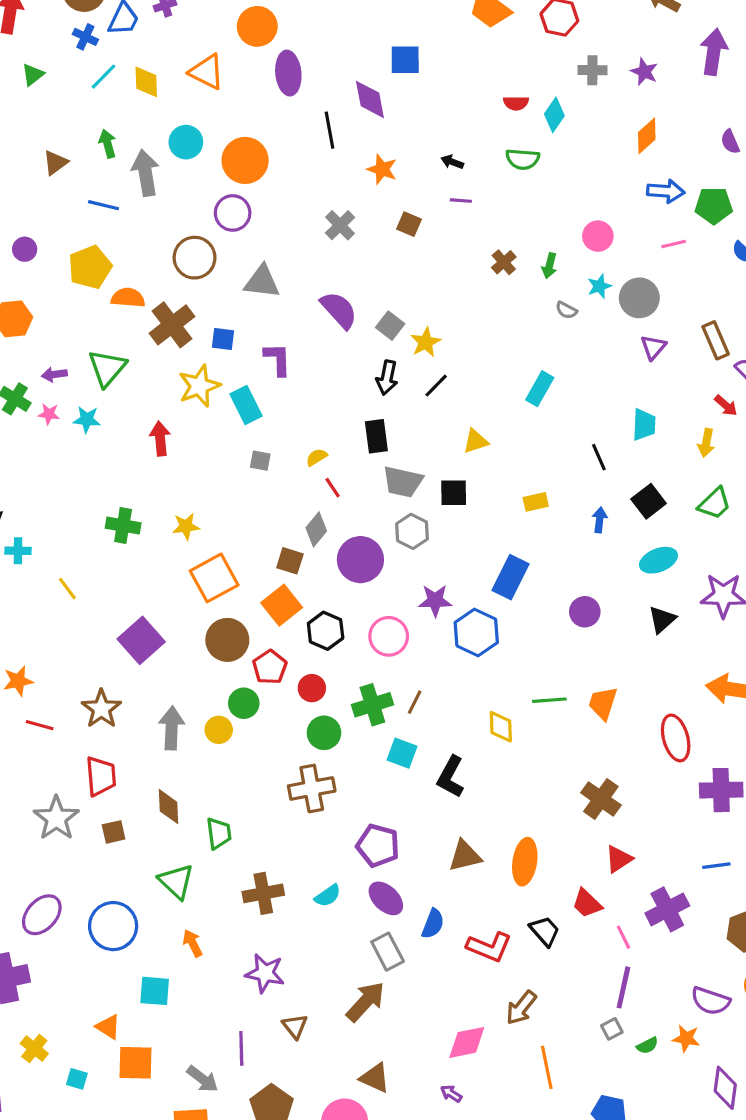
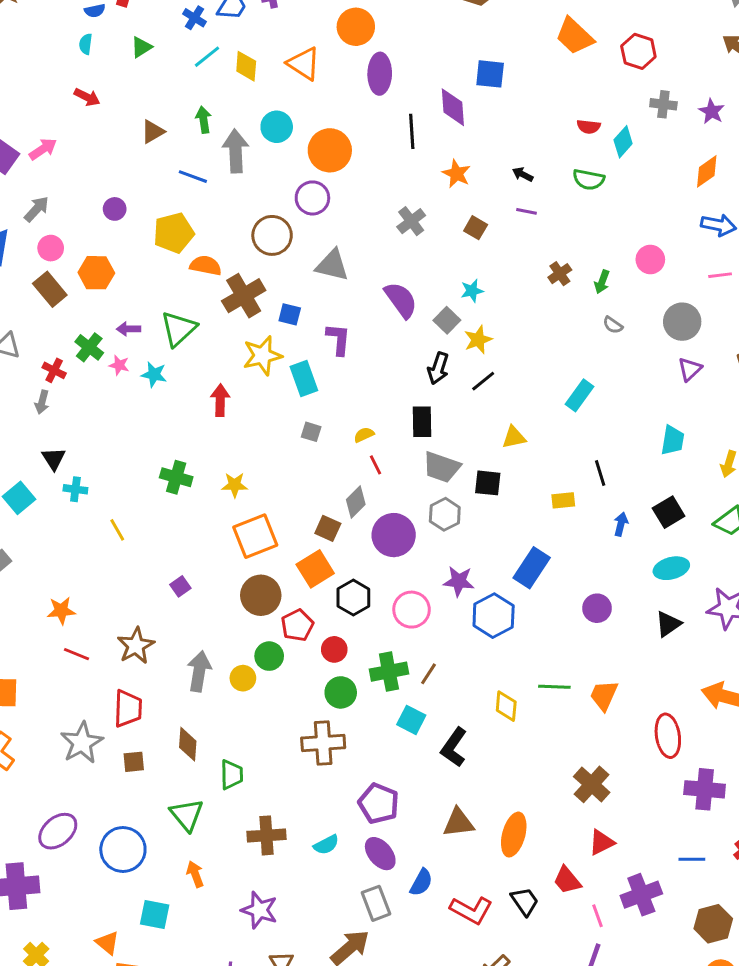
cyan star: (599, 286) -> (472, 291), moved
black line: (599, 457) -> (600, 473), moved
purple square: (141, 640) -> (180, 586), size x0.5

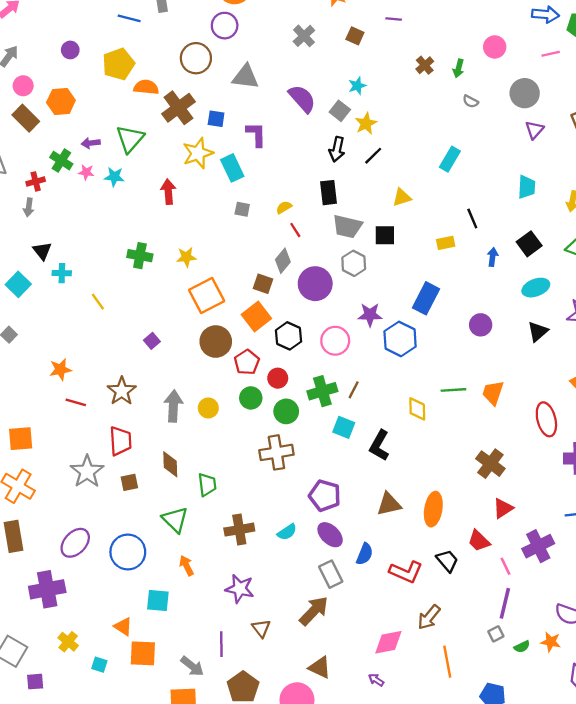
red cross: (54, 370) -> (36, 181), turned -36
green circle: (269, 656) -> (251, 398), moved

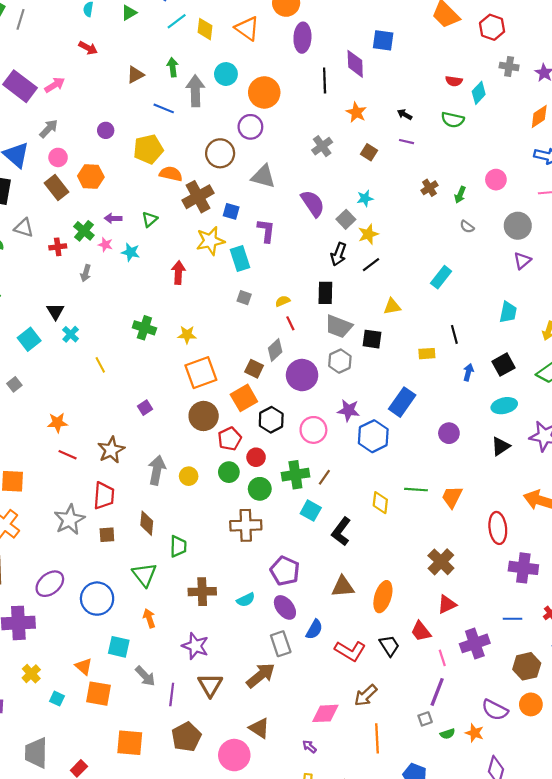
green triangle: (130, 139) -> (150, 219), size x0.6
gray arrow: (29, 207) -> (86, 273), moved
cyan cross: (62, 273) -> (71, 334), turned 35
brown triangle: (261, 628) -> (210, 685), size x1.4
gray arrow: (192, 666) -> (145, 676), moved

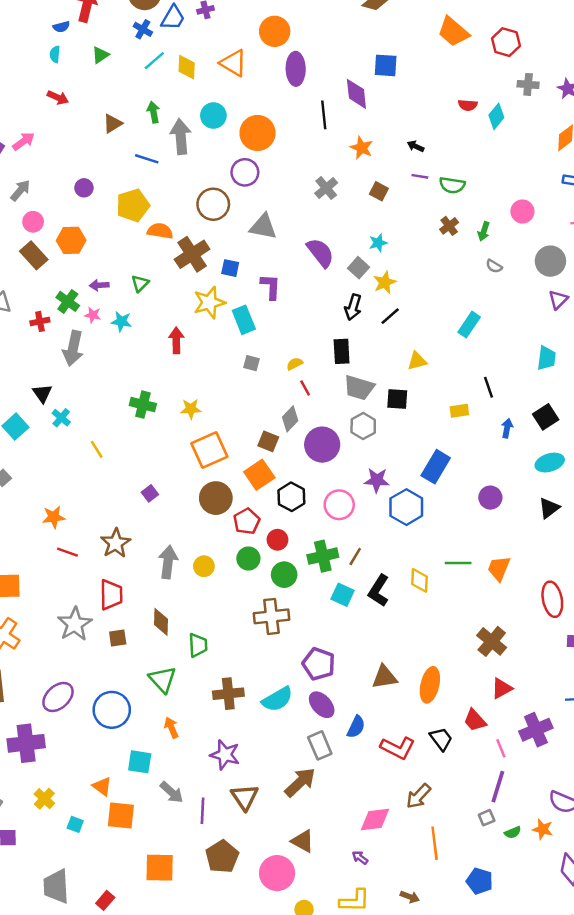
green semicircle: (453, 120) -> (452, 185), moved
gray arrow: (86, 273) -> (73, 348), size x1.8
black L-shape: (341, 532) -> (379, 591), moved
cyan semicircle: (246, 600) -> (277, 699), size x1.5

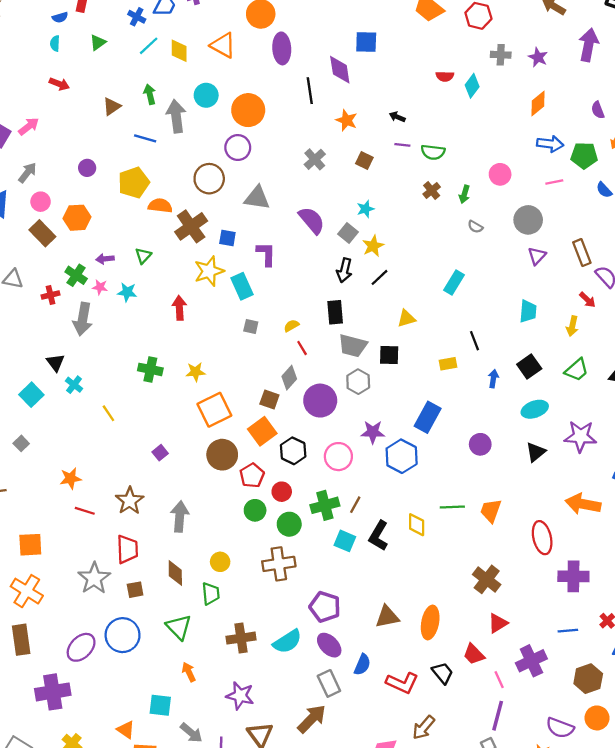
yellow circle: (204, 566) -> (220, 562), moved
blue circle: (112, 710) -> (123, 635), moved

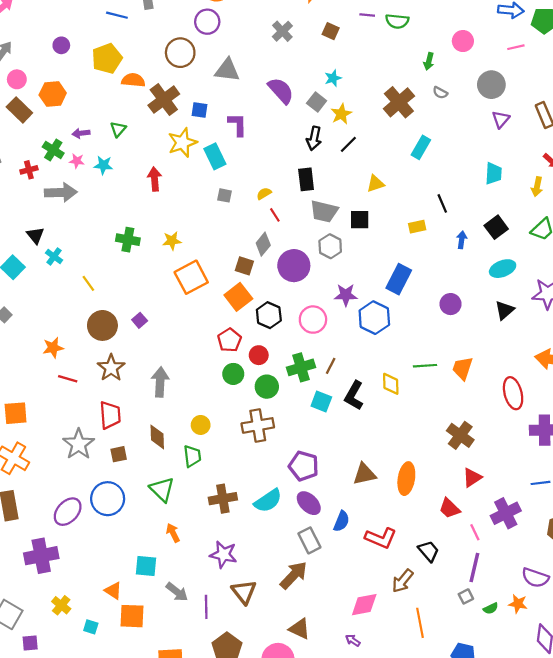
brown cross: (432, 191) -> (399, 102), moved, size x1.8
gray arrow: (83, 319) -> (61, 192), turned -100
brown circle: (222, 455) -> (102, 325), moved
black trapezoid: (443, 673) -> (429, 551), moved

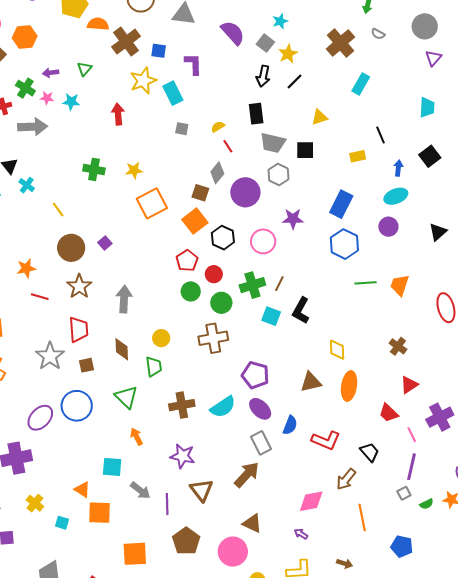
cyan ellipse: (503, 269) -> (396, 196), moved
blue hexagon: (374, 318) -> (344, 244), moved
yellow diamond: (391, 384) -> (337, 350), moved
brown cross: (460, 435) -> (398, 346), size x0.7

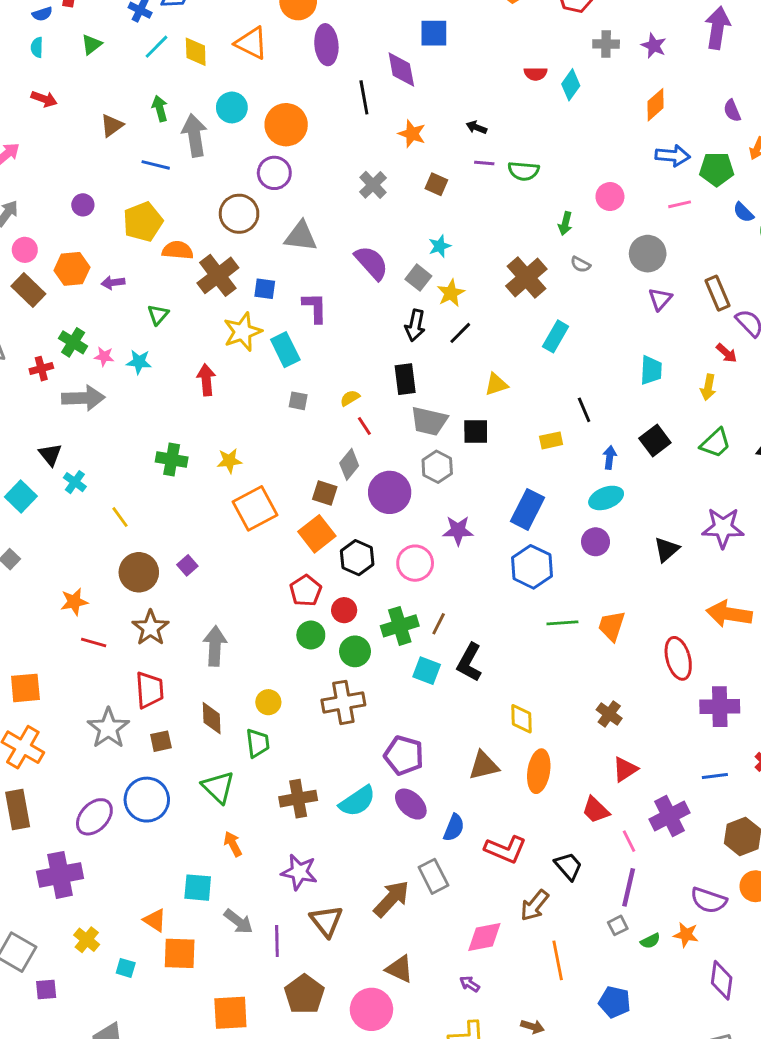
purple arrow: (51, 73) -> (113, 283), moved
gray rectangle: (261, 443) -> (433, 876), moved

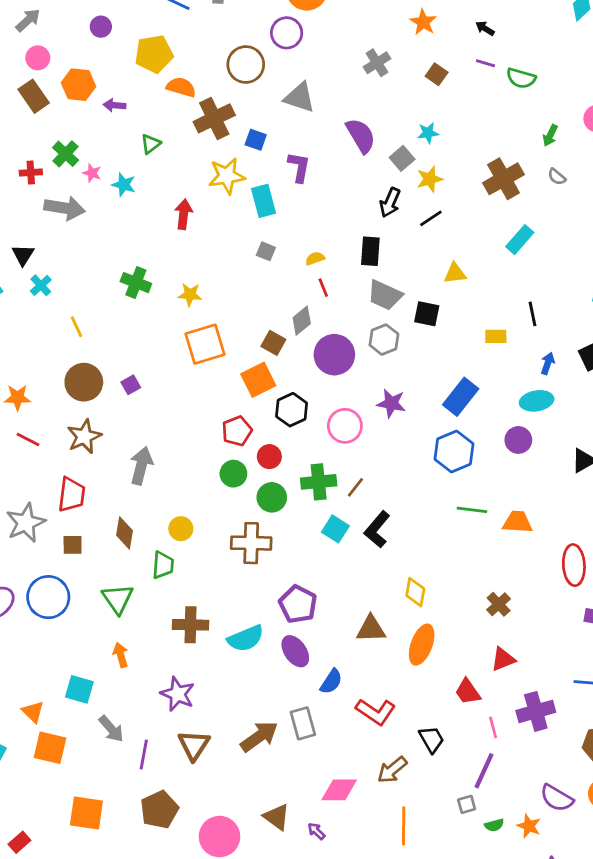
orange trapezoid: (612, 626) -> (518, 522), turned 64
brown triangle: (400, 969) -> (277, 817), moved

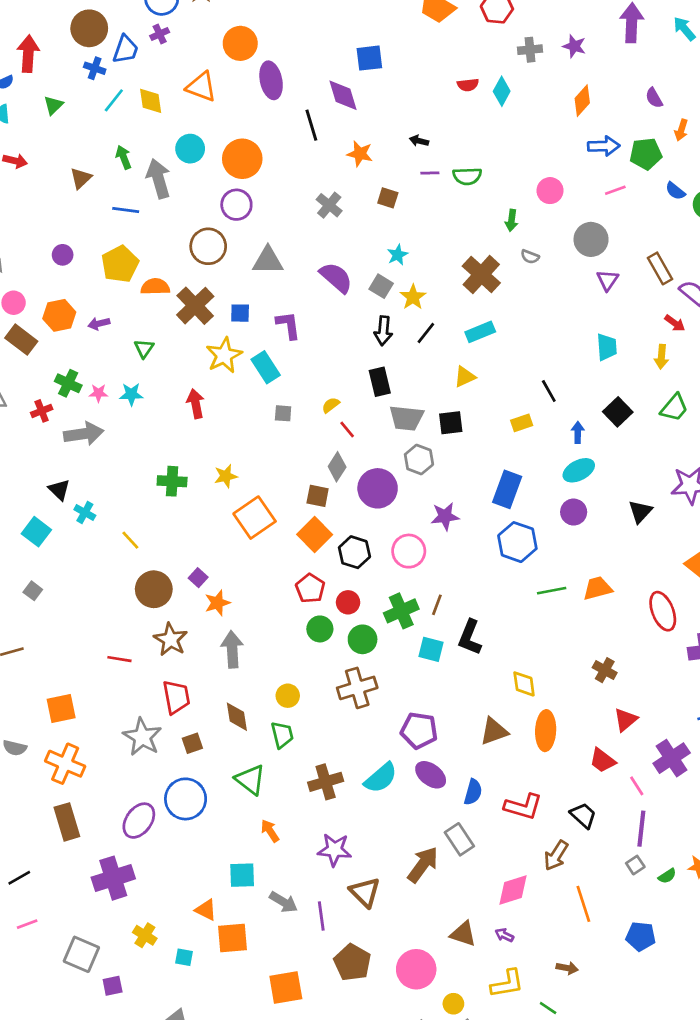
cyan rectangle: (520, 240) -> (480, 332), moved, turned 44
orange star: (17, 398) -> (217, 603), moved

